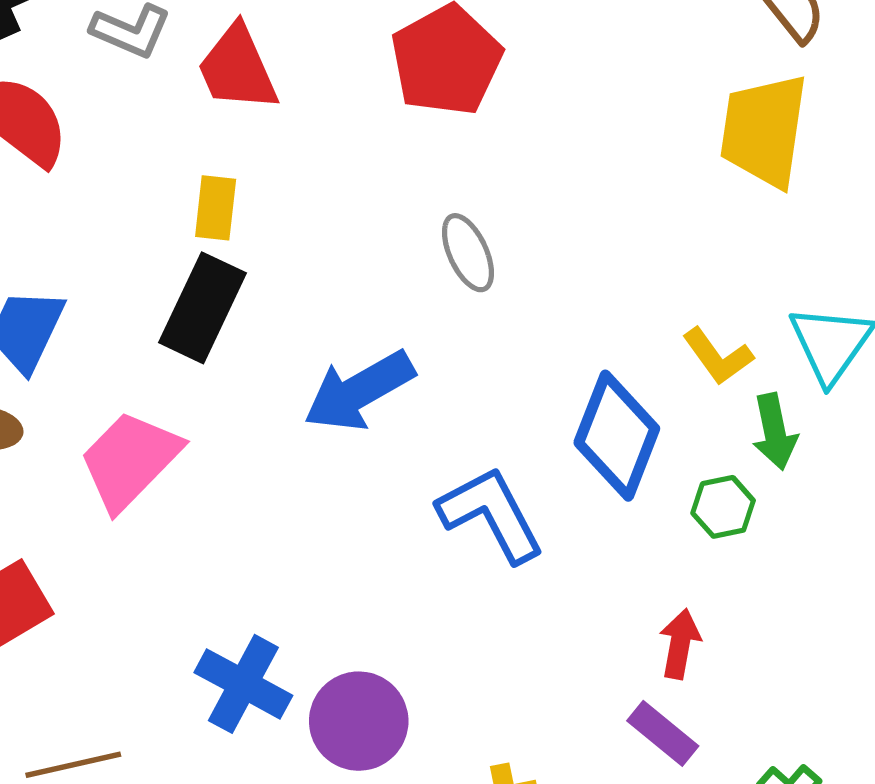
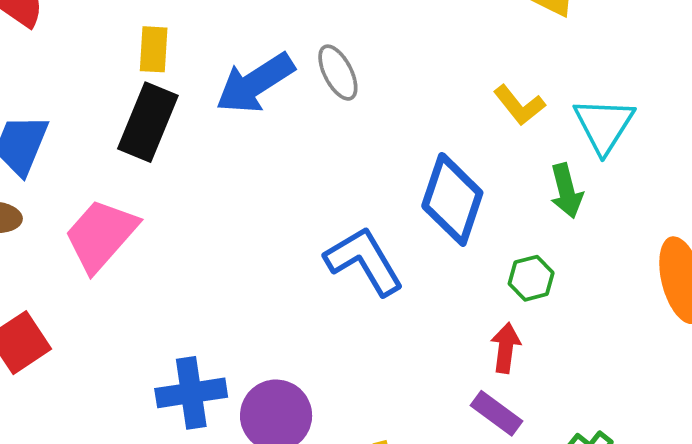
yellow L-shape: (718, 356) -> (519, 105), moved
blue arrow: (359, 391) -> (255, 83), moved
green hexagon: (723, 507) -> (531, 278), moved
blue cross: (243, 684) -> (191, 393), turned -34

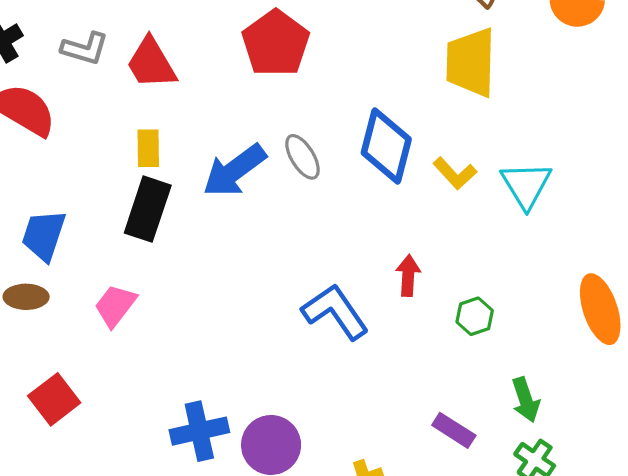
green arrow: (566, 191) -> (526, 400), moved
blue diamond: (452, 199) -> (386, 146), moved
pink trapezoid: (101, 235) -> (115, 306), size x0.7
red arrow: (506, 348) -> (408, 276), moved

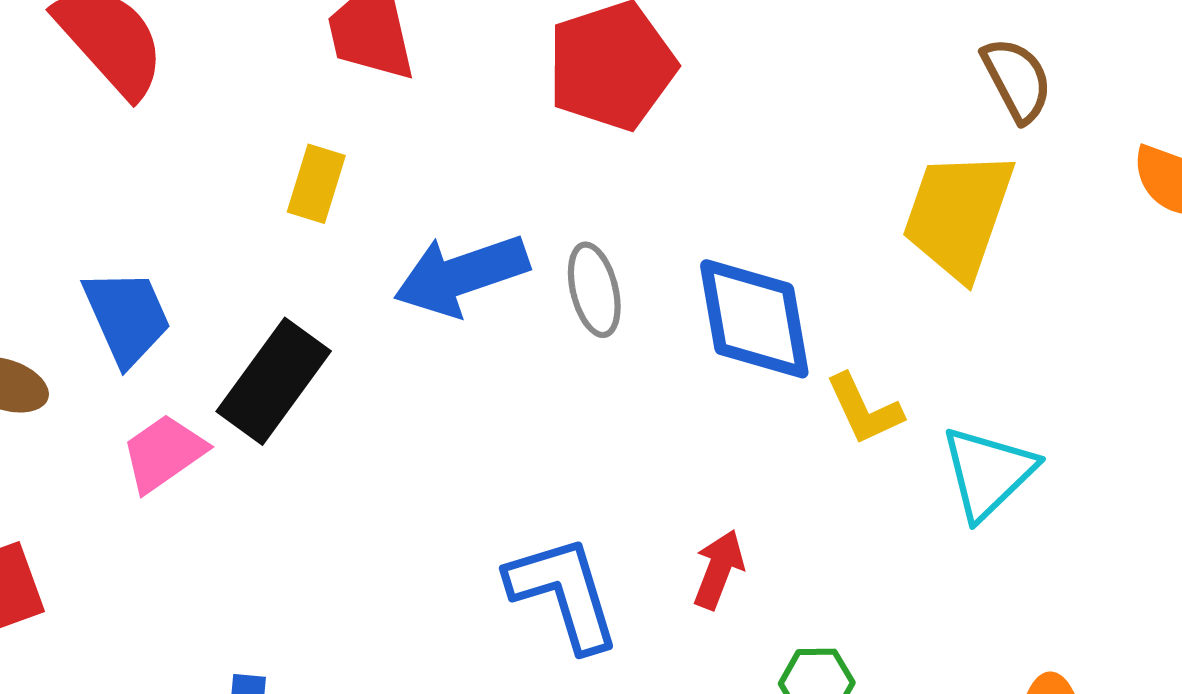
blue diamond: (386, 146) -> (754, 319), turned -42
black rectangle: (148, 209) -> (274, 381), moved
blue trapezoid: (44, 235) -> (127, 317), moved, turned 120

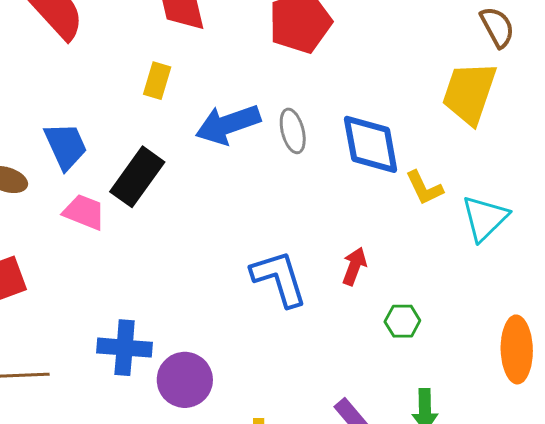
pink trapezoid: (164, 453) -> (84, 212), turned 57

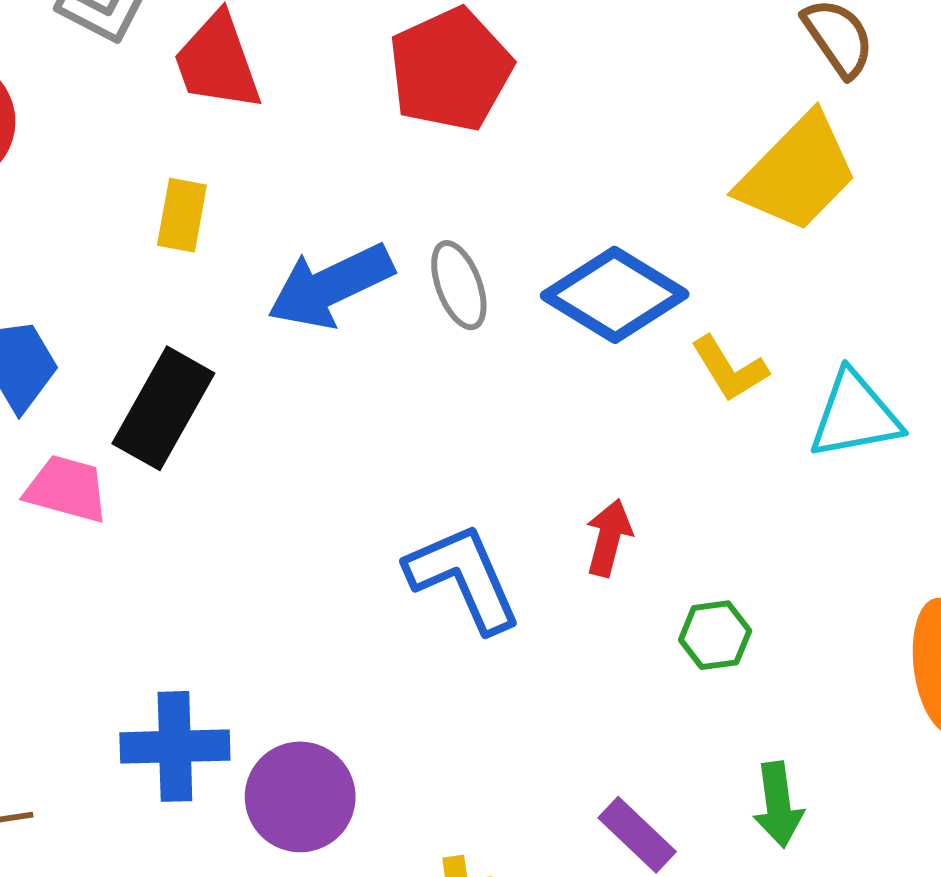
yellow trapezoid: (469, 93) -> (797, 173), turned -148
blue diamond: (371, 144) -> (615, 295), turned -42
cyan triangle: (485, 218) -> (855, 415), turned 40

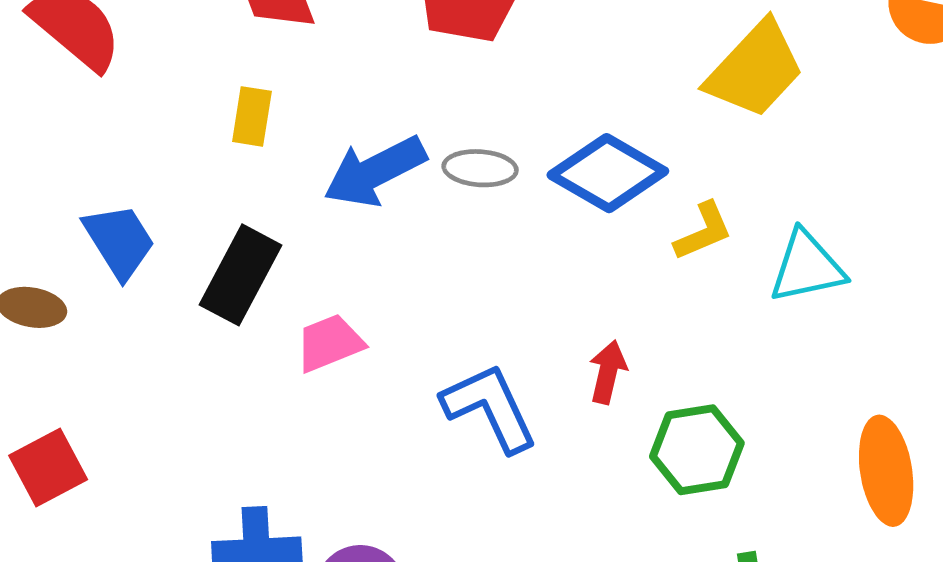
gray ellipse: (459, 285) -> (480, 168), turned -64
yellow L-shape: (729, 369) -> (703, 231), turned -80
pink trapezoid: (67, 489) -> (330, 343), moved, turned -36
green hexagon: (715, 635) -> (697, 450), size x1.6

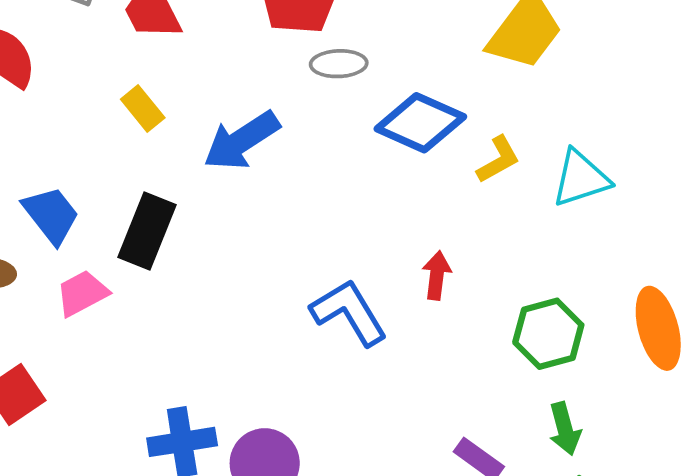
yellow rectangle: (252, 116) -> (143, 108), turned -42
gray ellipse: (480, 168) -> (339, 64), moved
pink trapezoid: (330, 343) -> (82, 293), moved
green hexagon: (697, 450) -> (548, 334), moved

